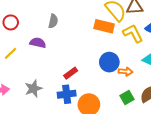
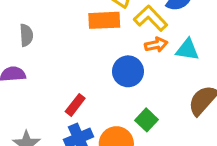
orange arrow: (126, 72) -> (156, 45), moved
green square: (127, 98) -> (146, 120), moved

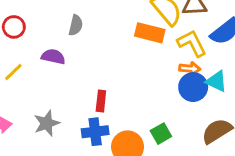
blue circle: (128, 71) -> (193, 87), moved
red rectangle: (75, 105) -> (101, 101), turned -48

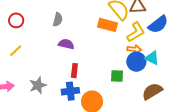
yellow L-shape: (192, 43) -> (136, 32), turned 85
purple semicircle: (53, 57) -> (66, 44), moved
green square: (161, 134) -> (117, 76), moved, turned 32

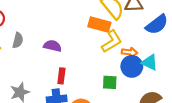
gray semicircle: (58, 20) -> (18, 40), moved
yellow L-shape: (136, 32) -> (112, 41), moved

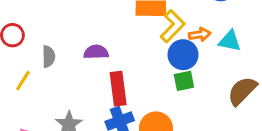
blue circle: (132, 66) -> (183, 55), moved
red rectangle: (61, 76) -> (118, 89), size x1.5

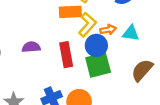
green square: (184, 81) -> (98, 65), size x1.6
red rectangle: (118, 89) -> (66, 55), moved

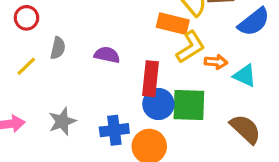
blue circle: (96, 45) -> (158, 104), moved
brown semicircle: (142, 70) -> (245, 129), turned 75

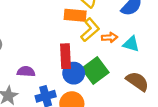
purple semicircle: (107, 55) -> (26, 72), moved
green square: (189, 105) -> (95, 71), turned -30

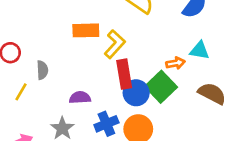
orange rectangle: (75, 15) -> (86, 30), moved
yellow L-shape: (90, 30) -> (115, 44), moved
orange arrow: (110, 37) -> (175, 63), moved

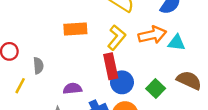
yellow L-shape: (115, 44) -> (117, 38), moved
orange arrow: (175, 63) -> (152, 35), moved, size x1.6
green square: (161, 87) -> (156, 89), moved, size x0.7

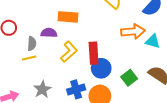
yellow L-shape: (117, 38) -> (69, 52), moved
yellow line: (20, 86) -> (29, 58), moved, turned 40
purple semicircle: (72, 89) -> (49, 33), moved

